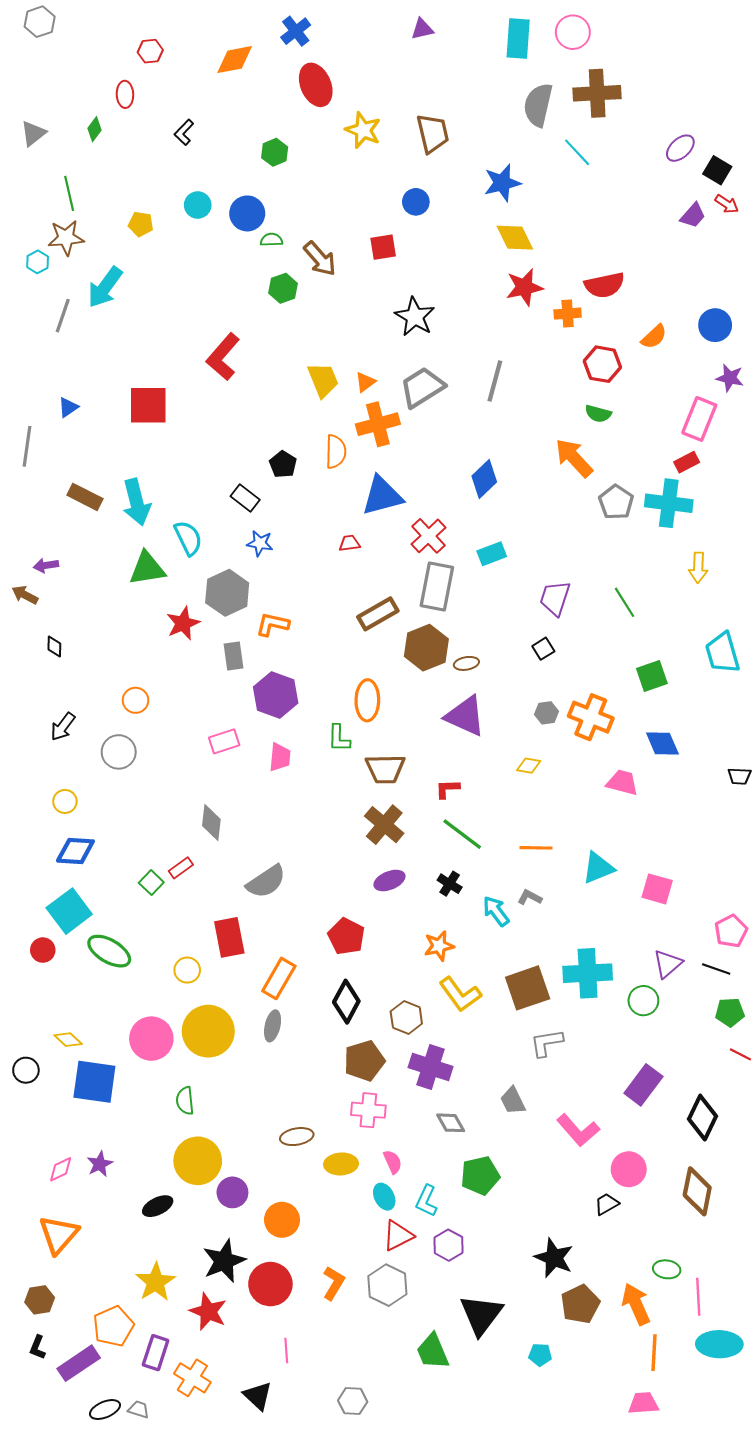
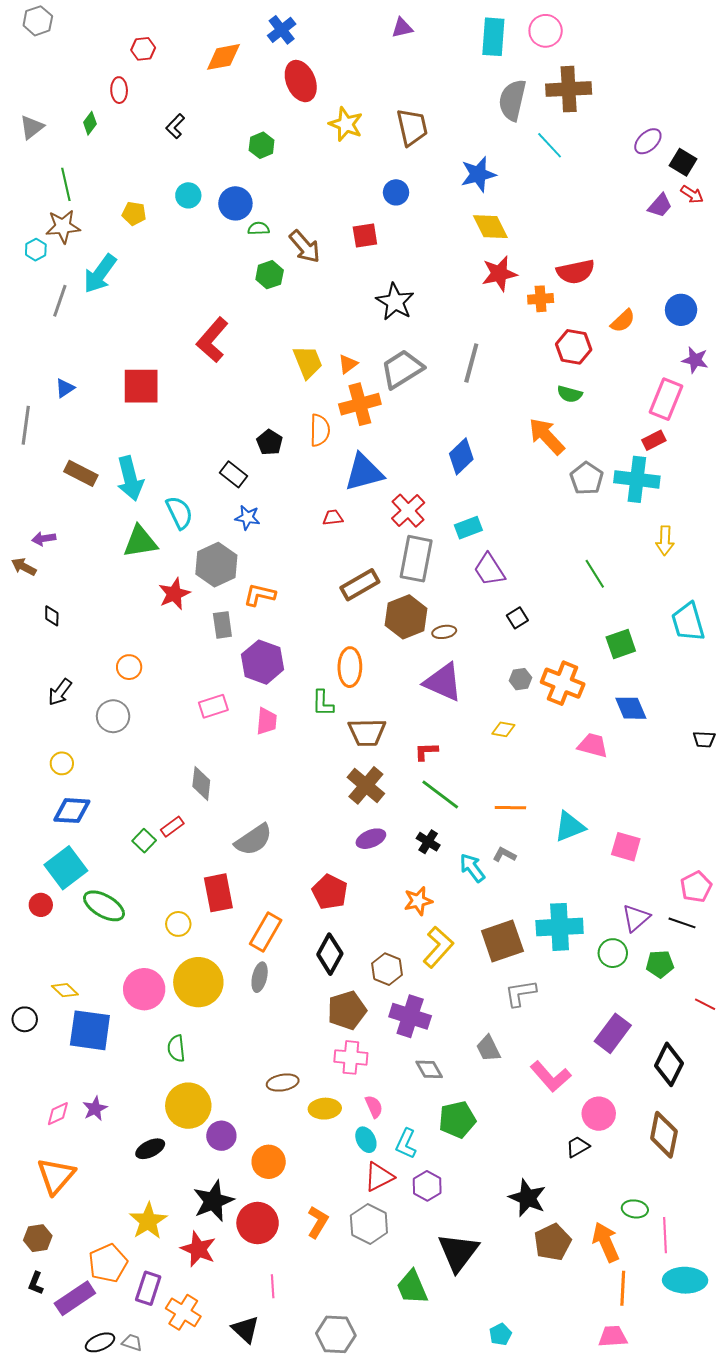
purple trapezoid: (555, 598) -> (489, 570), moved, turned -51
yellow L-shape: (460, 994) -> (438, 947), turned -102
green pentagon: (730, 1012) -> (660, 964), moved
cyan pentagon: (540, 1355) -> (500, 1334), moved, turned -30
gray hexagon: (353, 1401) -> (336, 1334), size x1.4

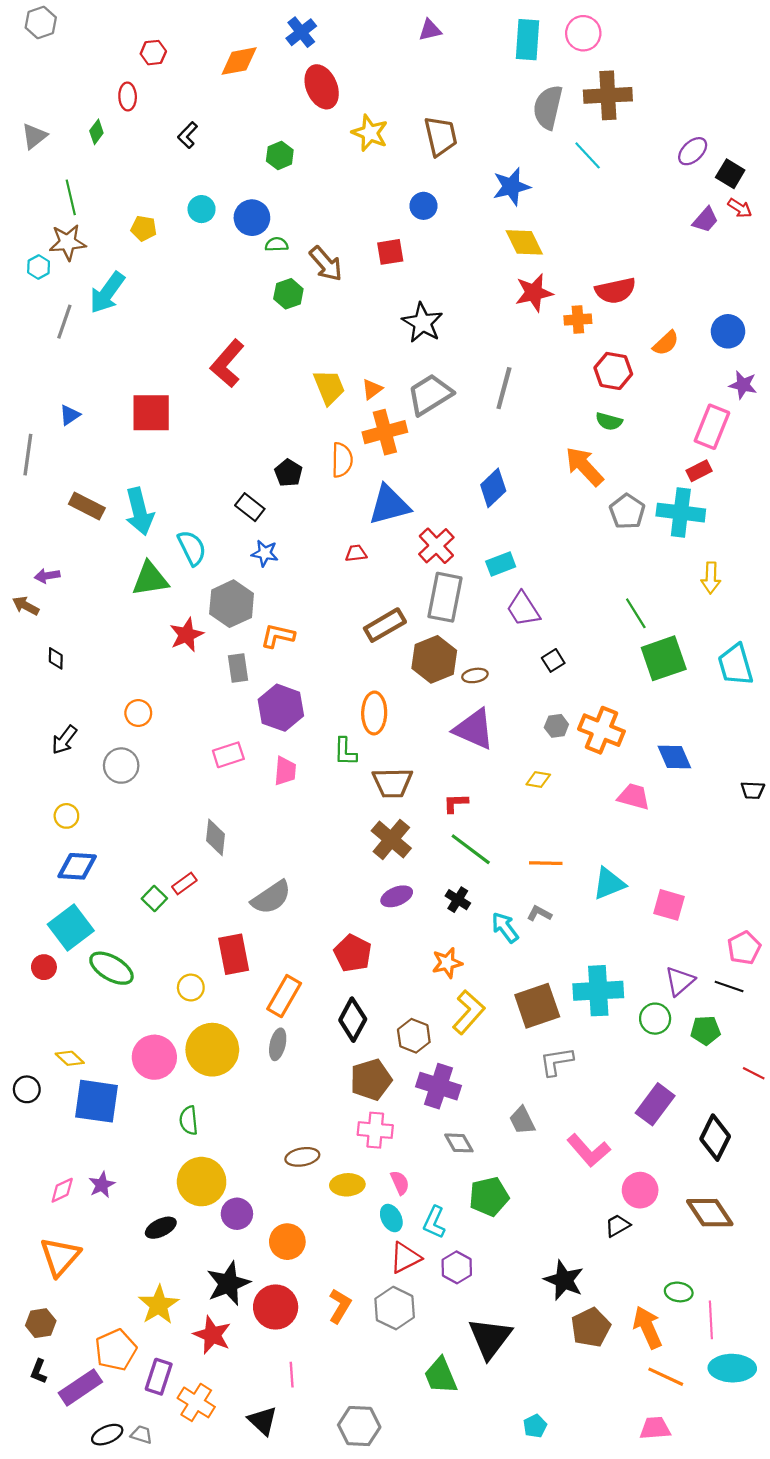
green square: (621, 644) -> (664, 658), moved, size x1.4
brown diamond: (664, 1135) -> (710, 1213), turned -45
orange line: (623, 1288) -> (666, 1377), turned -68

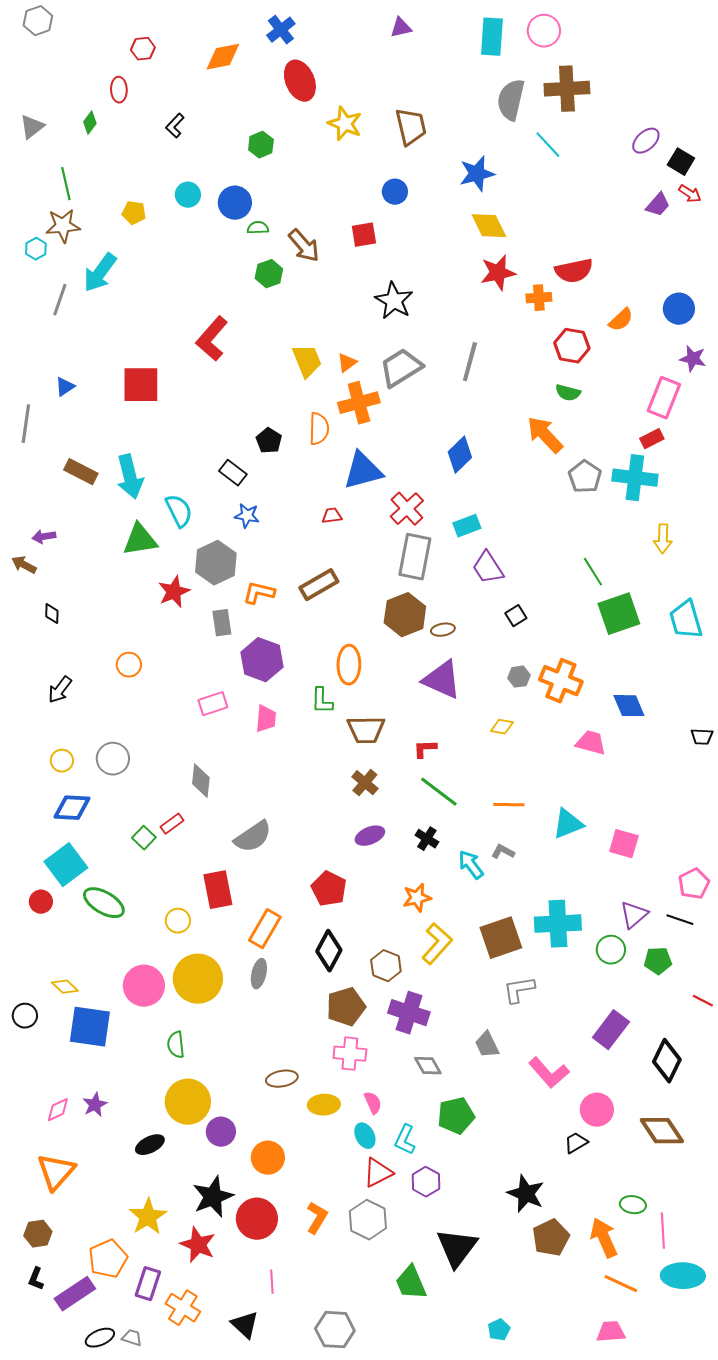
brown rectangle: (385, 625) -> (319, 585), moved
gray circle: (121, 766) -> (113, 759), moved
brown cross: (391, 840) -> (365, 783), size x0.7

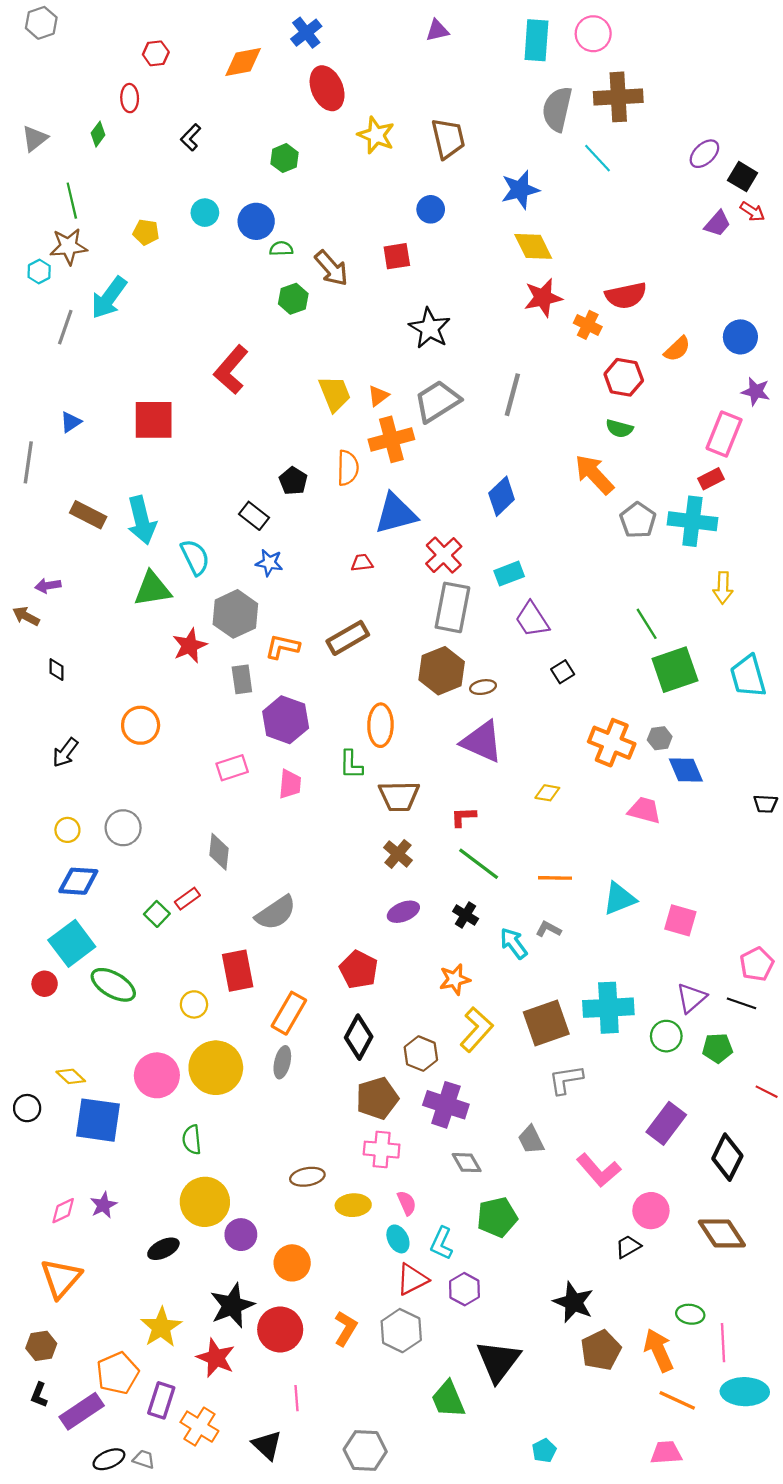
orange cross: (539, 298) -> (588, 325), turned 30
orange circle: (129, 665) -> (141, 725), size x1.4
gray hexagon: (519, 677) -> (660, 738), moved

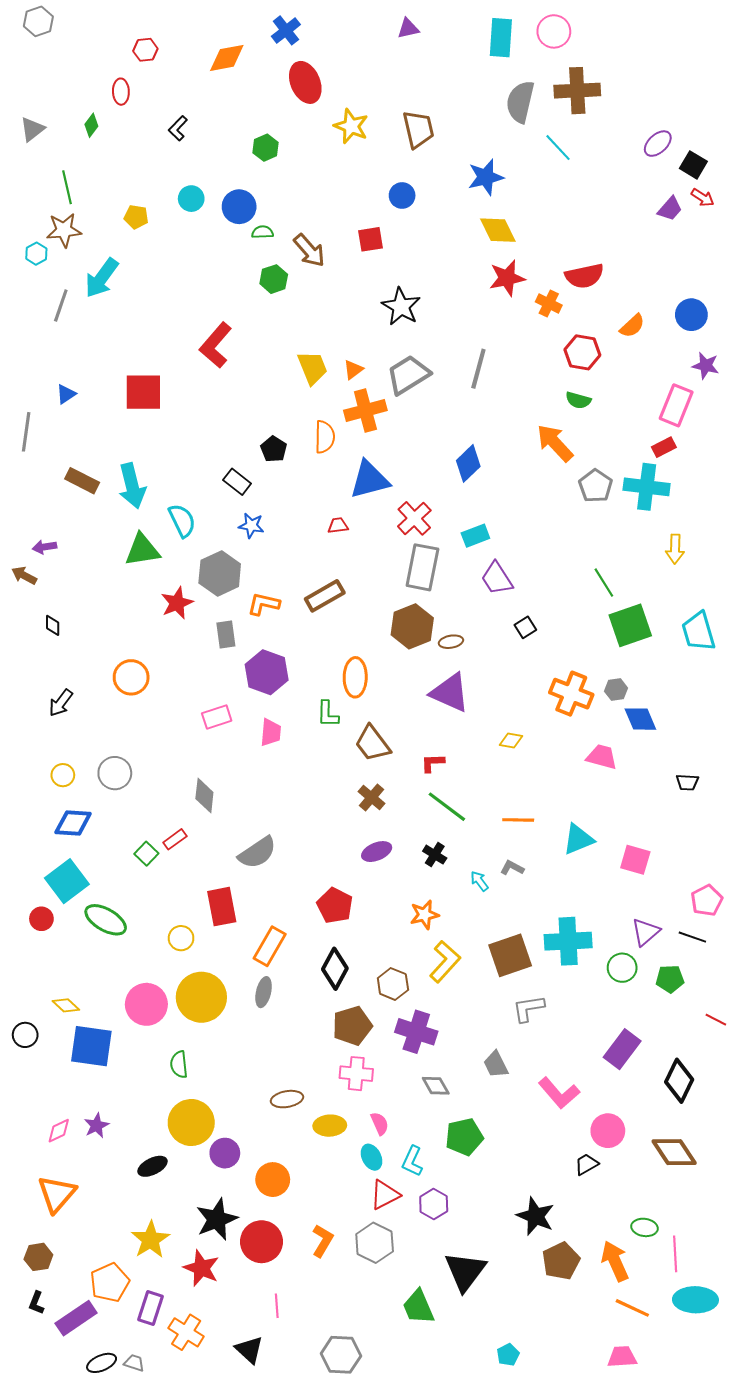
brown trapezoid: (399, 796) -> (373, 744), turned 54
black trapezoid: (766, 804) -> (687, 782), moved
cyan arrow: (514, 943) -> (479, 881), size x0.7

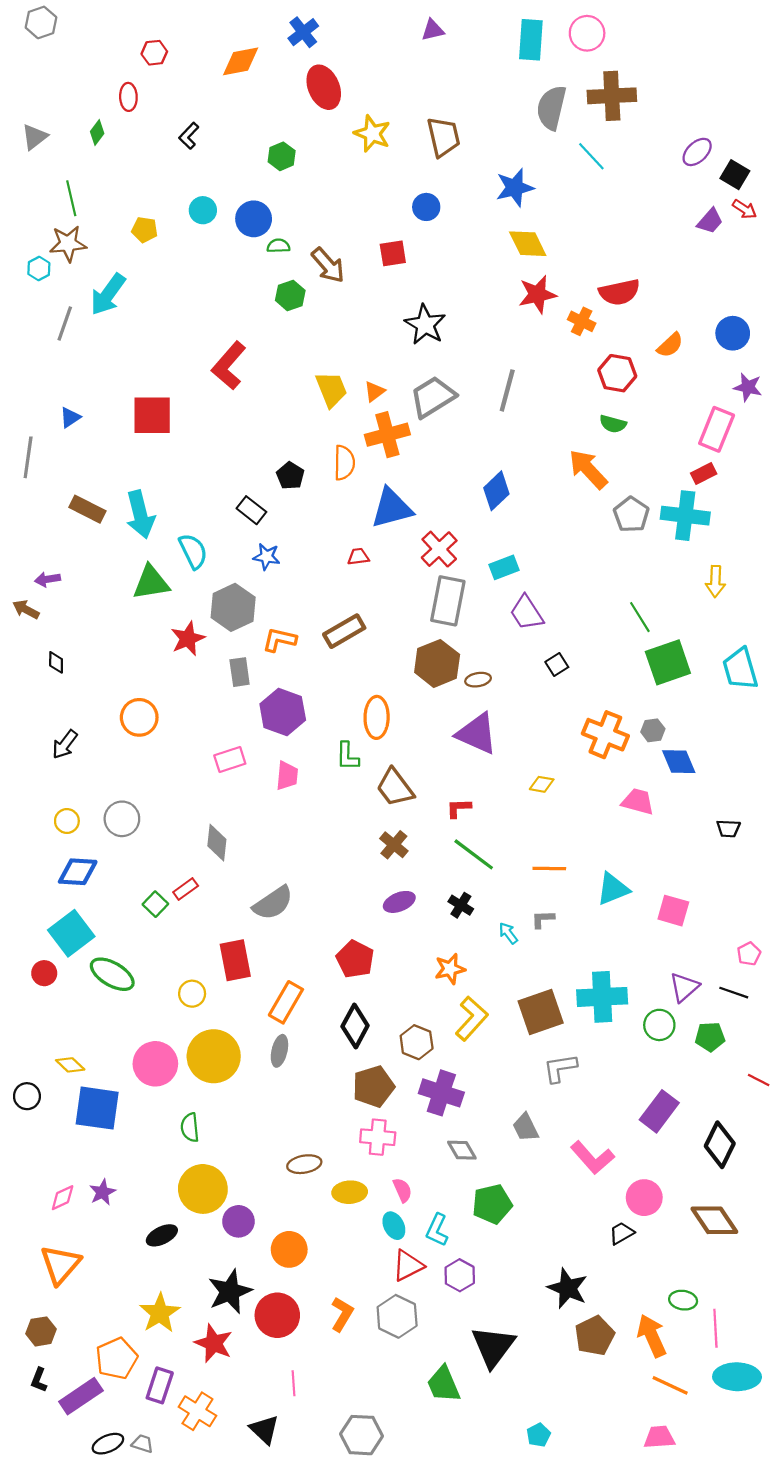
gray L-shape: (512, 868) -> (543, 919), turned -30
pink pentagon: (707, 900) -> (749, 954), size x0.7

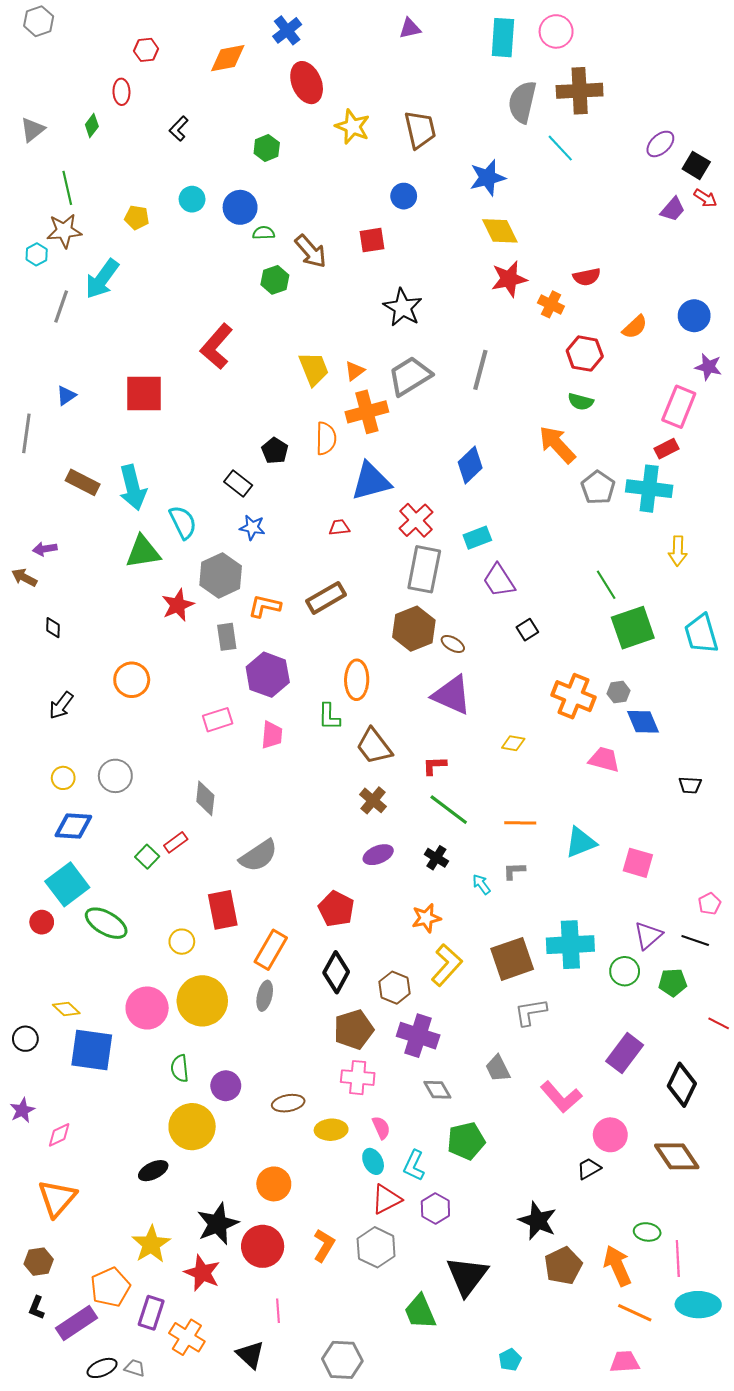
red semicircle: (619, 292) -> (587, 277), size x0.7
brown ellipse: (478, 680) -> (453, 644), turned 40
purple star: (103, 1192) -> (22, 1110), moved
purple circle: (238, 1221) -> (226, 1086), moved

